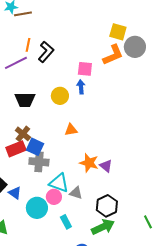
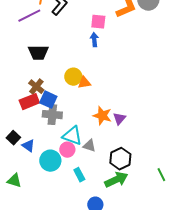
yellow circle: (60, 96) -> (73, 77), moved
purple triangle: (106, 166) -> (119, 119), turned 32

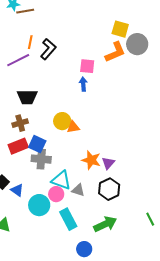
brown cross: (36, 87) -> (20, 123), moved, turned 35
black hexagon: (120, 159) -> (109, 189), moved
cyan rectangle: (79, 175) -> (68, 219), size x1.5

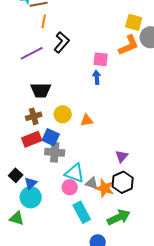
orange line: (30, 42) -> (44, 21), moved
yellow circle: (62, 121) -> (63, 114), moved
orange star: (91, 160) -> (105, 188), moved
blue triangle: (17, 190) -> (31, 183), turned 40
cyan circle: (39, 205) -> (31, 197), moved

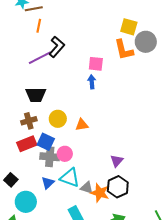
orange L-shape: (129, 45) -> (124, 50), turned 100
purple line: (32, 53) -> (40, 58), moved
blue triangle: (31, 183) -> (48, 183), moved
pink circle: (70, 187) -> (65, 154), moved

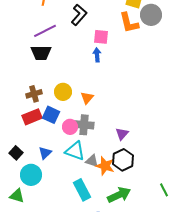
black L-shape: (57, 47) -> (79, 15), moved
black trapezoid: (36, 95) -> (41, 53), moved
orange triangle: (82, 125) -> (87, 98), turned -40
gray cross: (50, 157) -> (84, 125), moved
blue triangle: (48, 183) -> (45, 153), moved

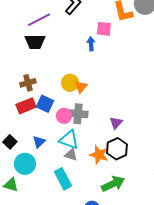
pink square: (101, 37) -> (104, 29), moved
yellow circle: (63, 92) -> (70, 83), moved
gray triangle: (92, 161) -> (71, 155), moved
cyan rectangle: (82, 190) -> (63, 179), moved

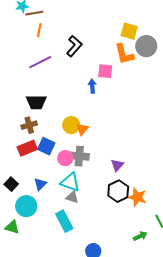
black trapezoid: (35, 42) -> (36, 102), moved
orange star: (99, 155) -> (137, 197), moved
green arrow: (113, 184) -> (140, 236), moved, size x0.6

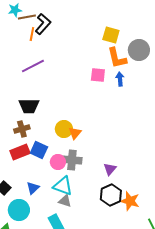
yellow square: (129, 31) -> (111, 35), moved
black L-shape: (74, 46) -> (43, 24), moved
blue arrow: (92, 86) -> (120, 79), moved

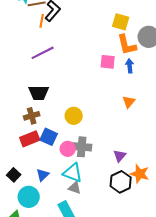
orange triangle: (75, 133) -> (129, 102), moved
orange star: (130, 201) -> (140, 174), moved

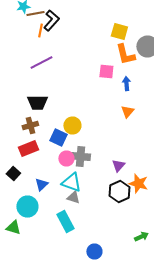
blue arrow: (130, 66) -> (126, 84), moved
blue square: (49, 137) -> (58, 138), moved
black square: (14, 175) -> (13, 174), moved

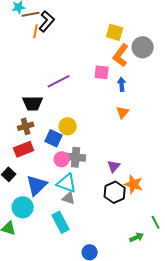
orange L-shape: (125, 54) -> (121, 55), turned 50
purple line: (41, 62) -> (59, 81), moved
blue triangle: (41, 184) -> (37, 185), size x1.6

